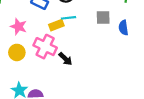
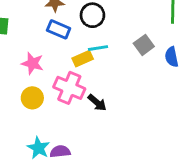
gray square: (103, 17) -> (144, 45), turned -32

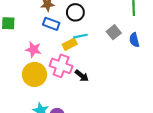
yellow circle: (32, 98) -> (34, 74), size x1.5

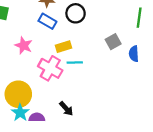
cyan line: (81, 36) -> (75, 62), moved
yellow circle: (34, 74) -> (18, 94), moved
black arrow: (82, 76) -> (66, 109), moved

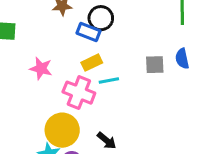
blue rectangle: (47, 21) -> (88, 32), moved
gray square: (113, 42) -> (155, 65), moved, turned 35
yellow circle: (18, 94) -> (62, 130), moved

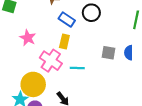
black circle: (101, 18) -> (91, 13), moved
yellow rectangle: (92, 63) -> (64, 41), turned -64
cyan line: (109, 81) -> (77, 68), moved

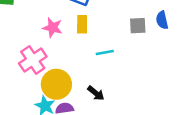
pink star: (28, 38) -> (53, 28), moved
pink cross: (51, 61) -> (33, 60), moved, turned 35

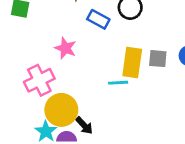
yellow rectangle: (82, 24) -> (132, 62), moved, size x1.5
black arrow: (96, 93) -> (84, 126), moved

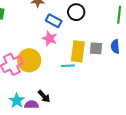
pink star: (65, 48) -> (50, 39), moved
yellow circle: (61, 110) -> (29, 60), moved

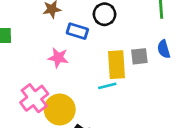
pink star: (50, 39) -> (58, 58), moved
yellow circle: (29, 60) -> (60, 109), moved

